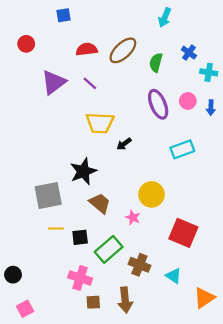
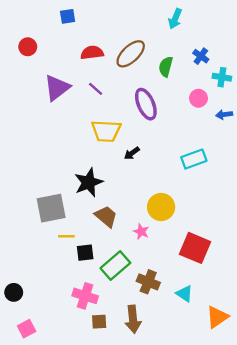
pink circle: (188, 101) -> (198, 98), moved
purple ellipse: (158, 104) -> (146, 104), moved
blue arrow: (211, 108) -> (224, 115), turned 80
yellow line: (56, 229) -> (66, 236), moved

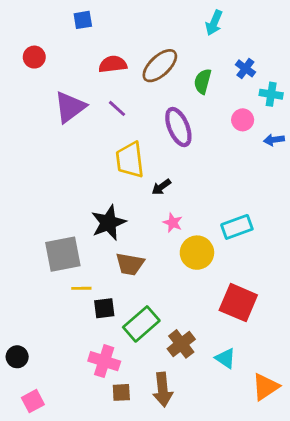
yellow trapezoid: (106, 131) -> (130, 160), turned 80
cyan rectangle: (194, 159) -> (237, 227), moved
brown trapezoid: (106, 216) -> (130, 264), turned 150
pink star: (141, 232) -> (173, 223), moved
brown cross: (148, 282) -> (181, 344), turned 30

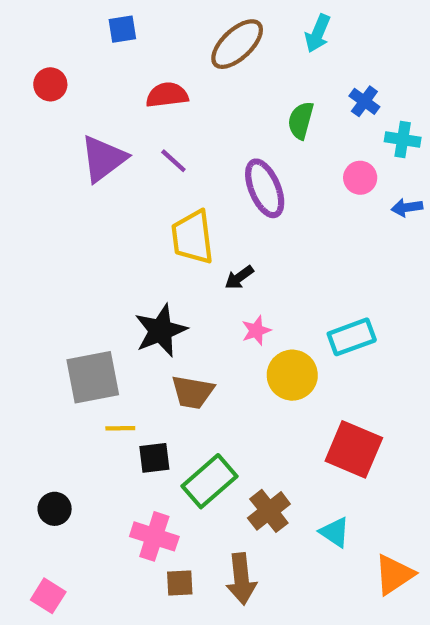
brown ellipse: (160, 66) -> (237, 44), moved
pink star: (173, 223) -> (256, 331), turned 30
black circle: (17, 357) -> (55, 509), moved
pink square: (33, 401) -> (48, 596), turned -30

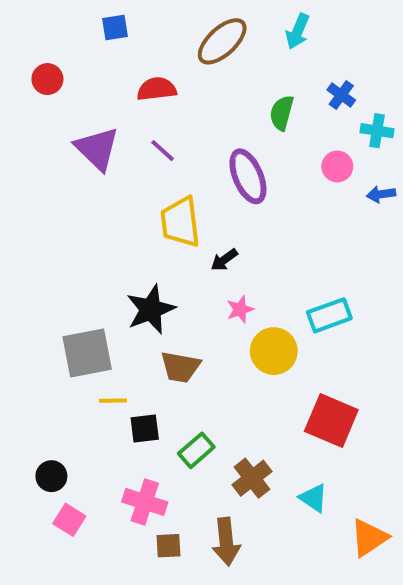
purple triangle: (103, 159) -> (97, 149), turned -39
green rectangle: (209, 481) -> (196, 450), size x0.7
pink square: (48, 596) -> (69, 520), moved

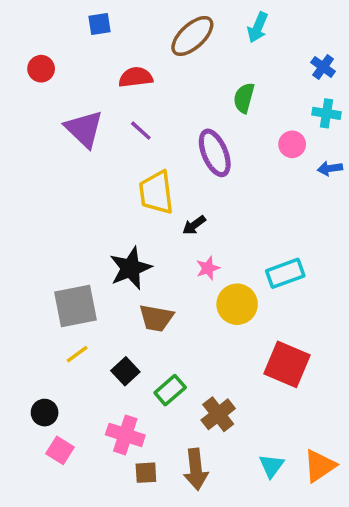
blue cross: (341, 95) -> (323, 67), moved
yellow line: (113, 401) -> (77, 354), moved, turned -35
black square: (145, 428) -> (125, 371), turned -36
cyan triangle: (313, 498) -> (271, 466), moved, turned 32

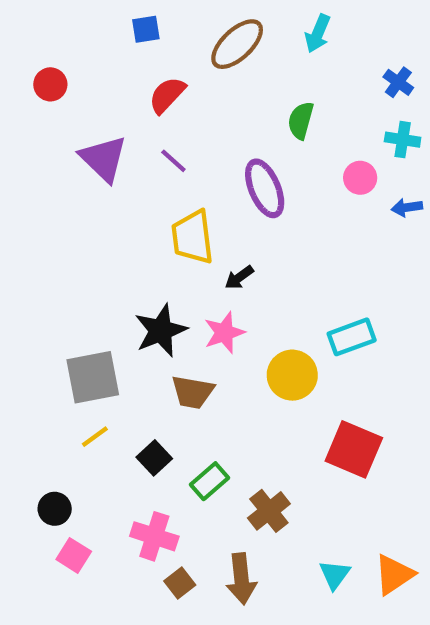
blue square: (100, 24) -> (146, 29), moved
red semicircle: (136, 77) -> (167, 95), turned -40
pink star: (208, 268) -> (224, 333), moved, size x1.4
brown square: (146, 473) -> (180, 583), turned -35

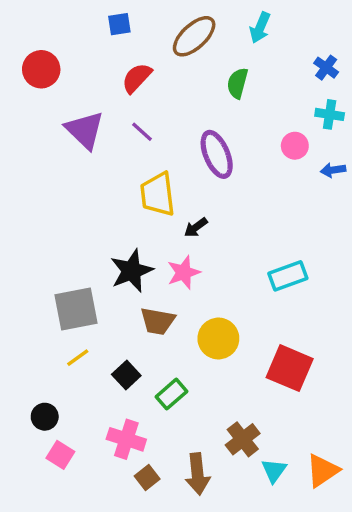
red circle: (50, 84) -> (41, 69), size x1.4
green semicircle: (301, 120) -> (237, 83), moved
yellow circle: (292, 375) -> (218, 339), moved
brown cross: (269, 511) -> (243, 439), moved

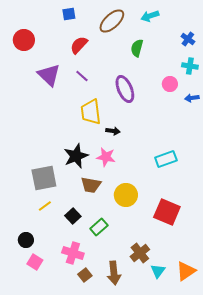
cyan arrow: (260, 28) -> (150, 16), turned 48
black arrow: (196, 227) -> (113, 131), turned -136
pink star: (184, 273) -> (106, 157), turned 30

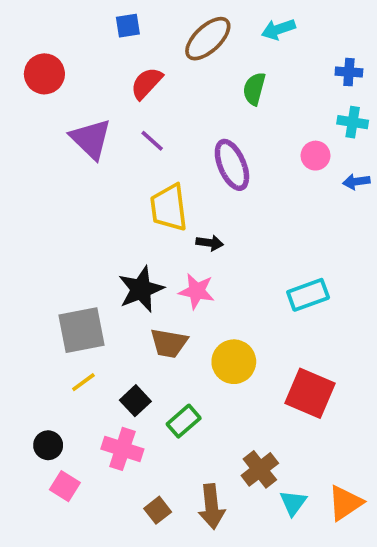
blue cross: (188, 39) -> (349, 72), turned -32
pink cross: (73, 253) -> (122, 449), moved

